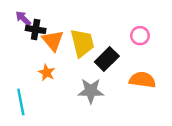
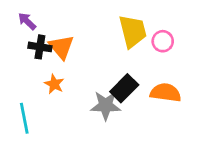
black cross: (36, 29) -> (40, 47), moved
yellow trapezoid: (82, 43) -> (133, 31), moved
black rectangle: (107, 59) -> (124, 88), moved

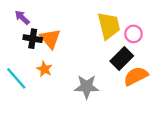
black rectangle: (124, 88) -> (122, 59), moved
orange semicircle: (166, 93) -> (136, 76), turned -35
cyan line: (24, 118) -> (16, 78), moved, turned -30

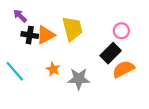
yellow trapezoid: (109, 26) -> (72, 29), moved
orange triangle: (50, 39) -> (46, 35), turned 42
orange star: (44, 69) -> (53, 69), moved

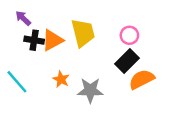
pink circle: (121, 31) -> (129, 35), moved

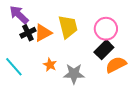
purple arrow: (23, 18) -> (19, 15), size x1.5
pink circle: (129, 35) -> (106, 29), size x1.5
black cross: (34, 40) -> (28, 33), turned -35

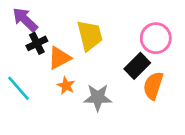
pink circle: (106, 29) -> (156, 38), moved
orange triangle: (43, 33) -> (59, 58), moved
orange semicircle: (116, 65) -> (153, 86), turned -45

